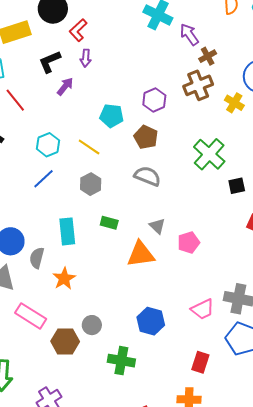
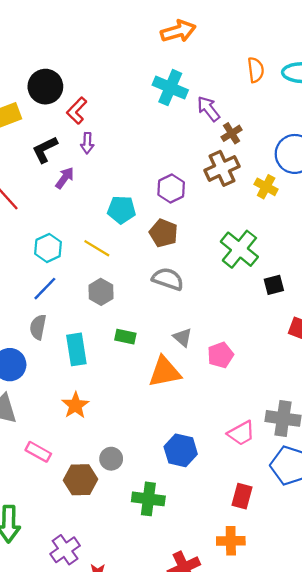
gray semicircle: (37, 258) -> (38, 327), moved
pink rectangle: (31, 316) -> (38, 452), size x0.7

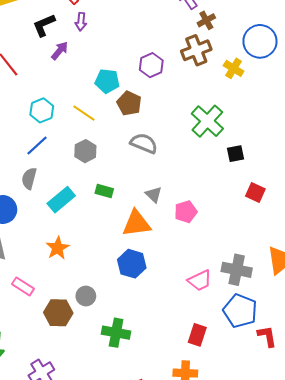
brown pentagon: (163, 233) -> (129, 103), moved
cyan rectangle: (76, 349) -> (61, 200), turned 56
blue hexagon: (181, 450) -> (132, 264), moved

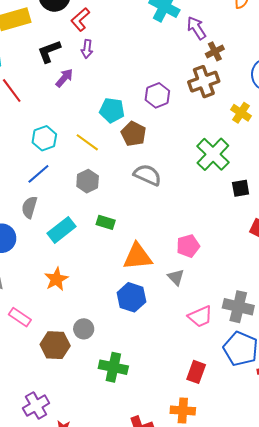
yellow cross: (234, 68) -> (241, 113), moved
gray triangle: (154, 195) -> (176, 277), moved

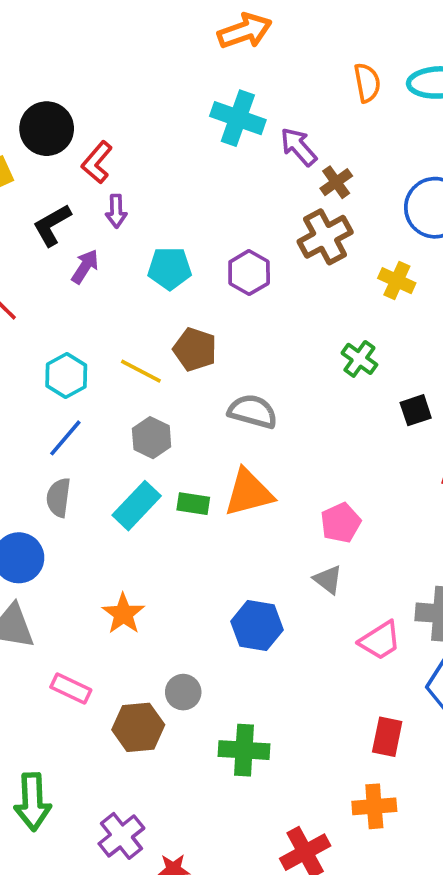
cyan pentagon: (112, 110) -> (170, 268), moved
brown pentagon: (134, 134) -> (195, 349), moved
green cross: (213, 154) -> (359, 359), size x0.6
cyan rectangle: (61, 230) -> (137, 506), moved
orange triangle: (138, 257) -> (249, 493), moved

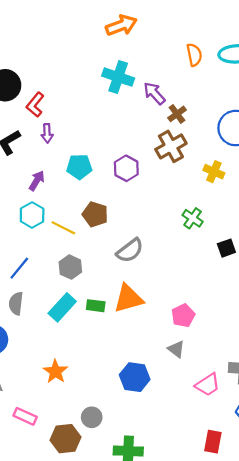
purple arrow: (85, 267) -> (37, 181), moved
cyan hexagon: (66, 375) -> (32, 215), moved
gray semicircle: (253, 411) -> (130, 250), turned 128

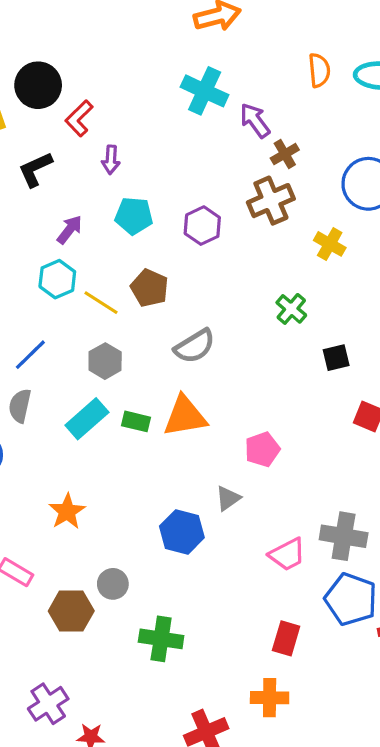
purple arrow: (47, 133) -> (111, 160), moved
gray triangle: (176, 349) -> (228, 498), moved, turned 42

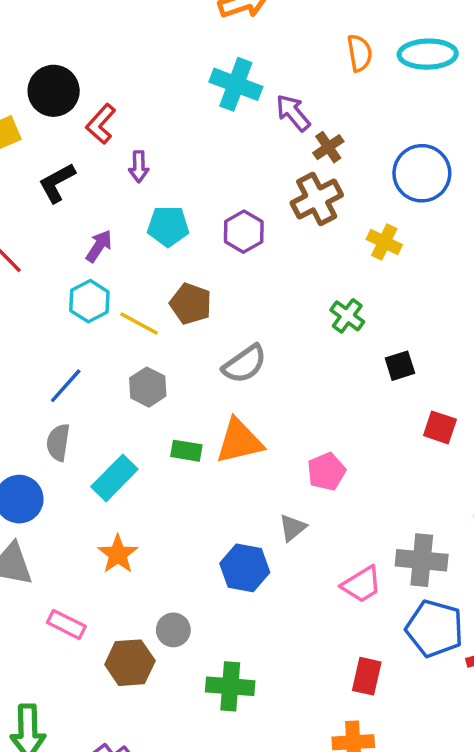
cyan rectangle: (87, 419) -> (114, 478), moved

